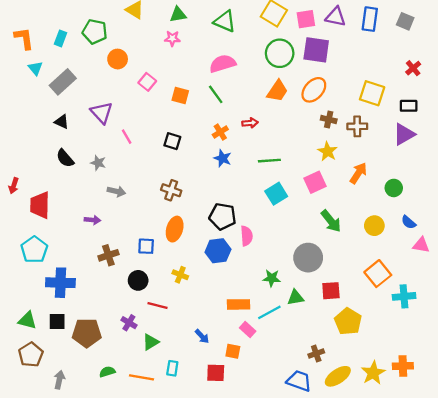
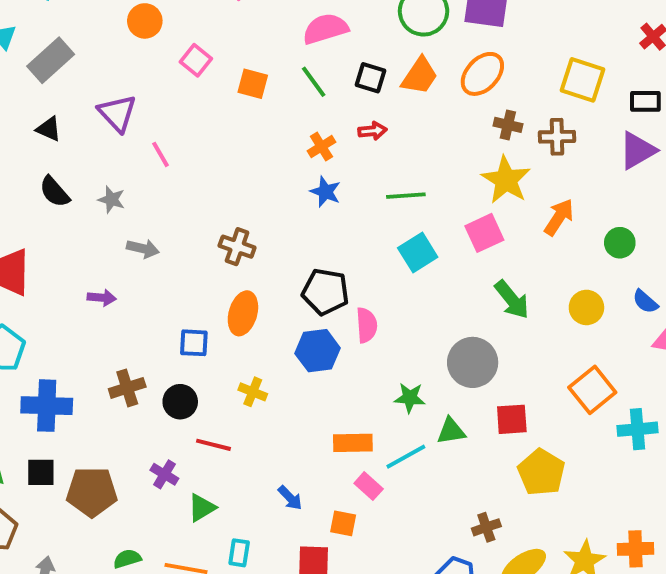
black square: (172, 141) -> (371, 78), moved
yellow star: (328, 151) -> (506, 180), size x1.4
brown cross: (108, 255) -> (127, 388), moved

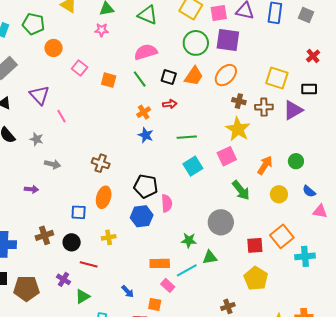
purple triangle: (637, 150) -> (293, 110), moved
orange arrow: (559, 217) -> (265, 165), moved
yellow cross: (253, 392) -> (109, 237), turned -32
red square: (512, 419) -> (255, 245), moved

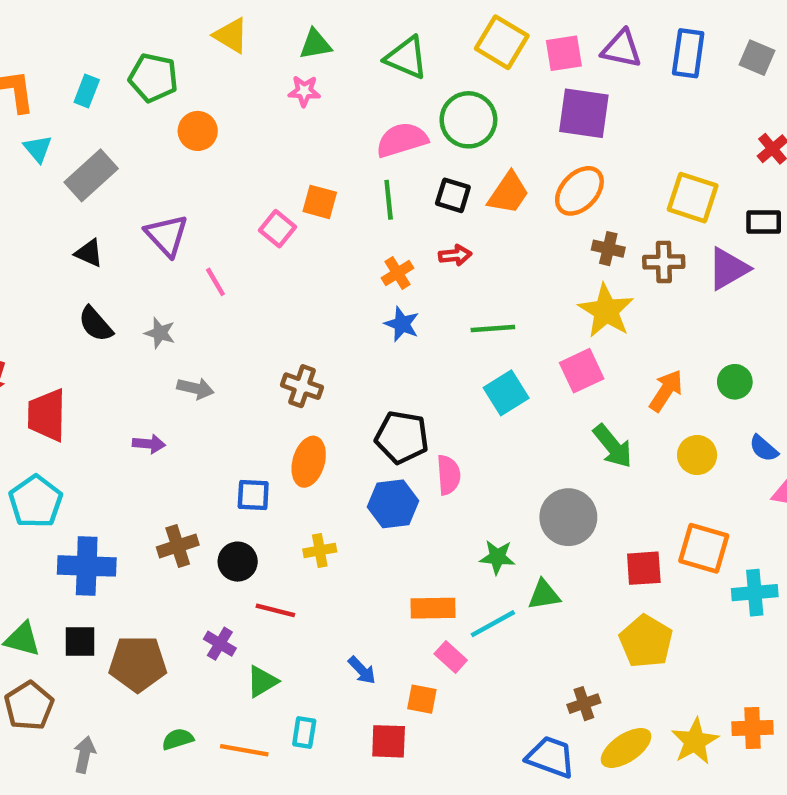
green circle: (196, 43) -> (468, 120), moved
pink square: (80, 68) -> (278, 229), moved
green line: (140, 79) -> (389, 200), turned 30
orange square: (282, 236) -> (704, 548), turned -35

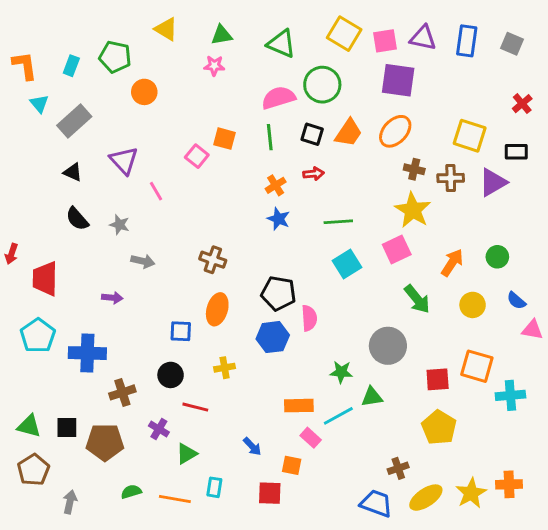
brown cross: (178, 546) -> (122, 392), moved
blue cross: (87, 566) -> (87, 353), moved

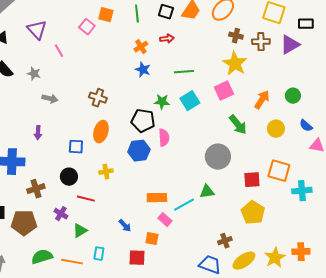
purple arrow: (112, 298) -> (38, 133), moved, turned 88
green star: (341, 372) -> (162, 102), moved
green semicircle: (131, 492) -> (42, 257), size x1.5

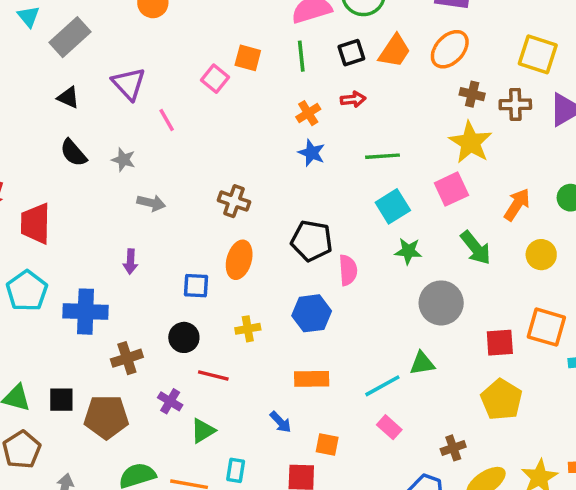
black square: (166, 12) -> (351, 53), turned -35
green star: (162, 102) -> (408, 251), moved
blue hexagon: (139, 151) -> (312, 313), moved
orange rectangle: (157, 198) -> (312, 379), moved
pink rectangle: (165, 220) -> (389, 427), moved

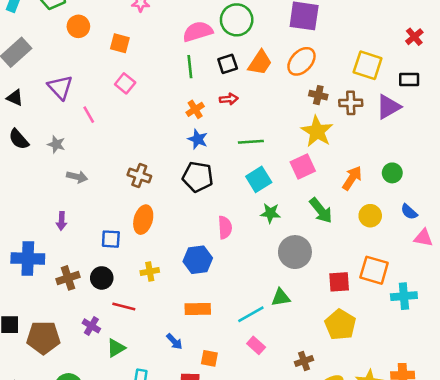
orange square: (248, 58) -> (120, 43), moved
black pentagon: (312, 241) -> (198, 177), moved
brown cross: (127, 358) -> (68, 278), moved

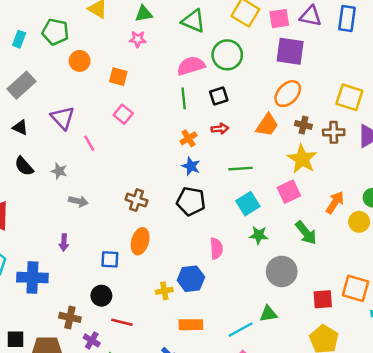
orange trapezoid: (260, 63) -> (267, 125), moved
yellow circle: (370, 216) -> (359, 222), moved
yellow cross: (150, 271) -> (164, 291), moved
brown cross: (68, 278) -> (70, 317), moved, turned 30

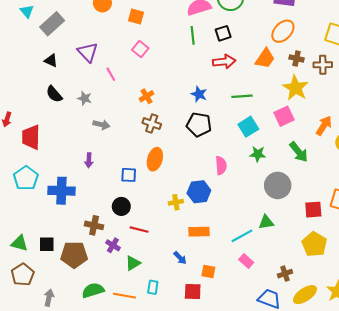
red arrow: (220, 129) -> (224, 62), size x1.5
orange cross: (188, 138) -> (146, 96), moved

